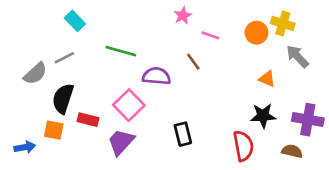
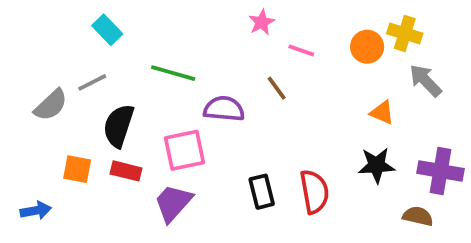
black semicircle: (63, 99) -> (119, 126), moved
pink square: (129, 105) -> (184, 150), turned 32
orange square: (54, 130) -> (77, 169), moved
red semicircle: (243, 146) -> (314, 192), moved

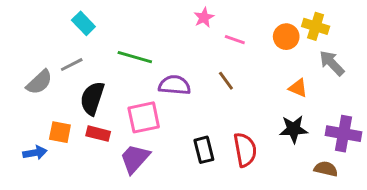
brown line: (277, 88) -> (226, 81), moved
blue arrow: (36, 210) -> (35, 153), moved

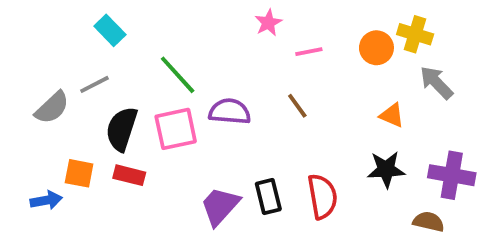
pink line: (235, 40) -> (309, 52), turned -30
green line: (135, 57) -> (178, 75), turned 32
pink square: (144, 117) -> (176, 129), moved
purple trapezoid: (135, 159) -> (220, 206), moved

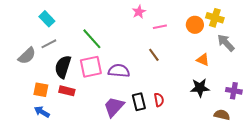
cyan rectangle: (110, 30) -> (47, 19), moved
purple semicircle: (230, 112) -> (119, 71), moved
purple cross: (452, 175) -> (234, 91), size x0.7
red semicircle: (322, 196) -> (159, 100), moved, size x0.6
blue arrow: (46, 200) -> (42, 112), moved, turned -140

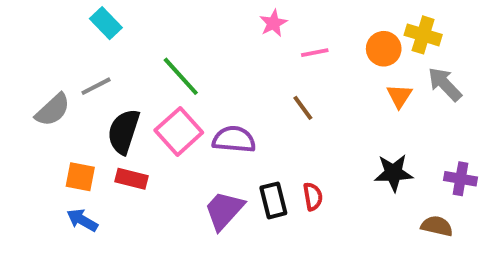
cyan rectangle: (47, 19) -> (106, 23), moved
orange triangle: (203, 60) -> (399, 96), moved, turned 40
pink square: (91, 67) -> (179, 131), turned -30

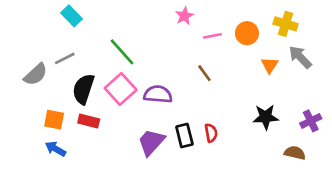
orange circle: (384, 49) -> (247, 33), moved
purple cross: (461, 179) -> (311, 121), turned -36

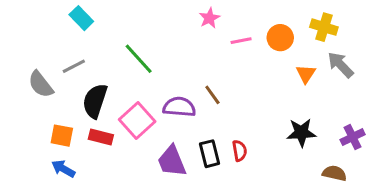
brown line: (204, 73) -> (212, 95), moved
gray semicircle: (36, 74) -> (41, 84), turned 95
pink square: (121, 89) -> (137, 121), moved
purple trapezoid: (151, 142) -> (172, 161), turned -64

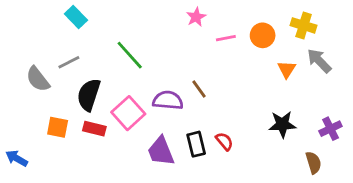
red semicircle: (240, 151) -> (224, 141), turned -30
blue arrow: (63, 169) -> (17, 158), moved
brown semicircle: (334, 173) -> (313, 163), turned 60

